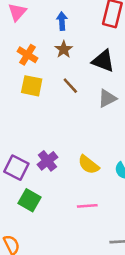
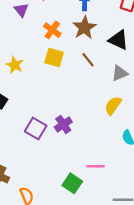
brown star: (64, 49) -> (84, 28), size x1.5
yellow semicircle: (89, 165) -> (113, 105), moved, turned 84
green square: (30, 200) -> (72, 183), moved

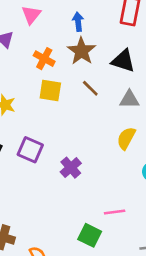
gray triangle: (120, 73) -> (129, 99), turned 30
purple square: (36, 128) -> (30, 150), moved

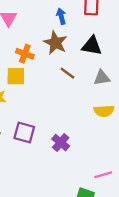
blue arrow: (78, 22) -> (61, 16), moved
yellow square: (50, 90) -> (16, 76), moved
yellow semicircle: (126, 138) -> (104, 111), turned -114

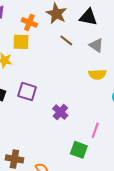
gray triangle: (102, 78) -> (96, 45), turned 42
purple cross: (61, 143) -> (60, 112), moved
pink line: (103, 175) -> (95, 130), turned -56

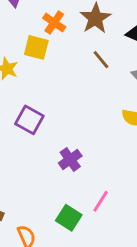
pink line: (95, 130) -> (101, 201), moved
green square: (79, 150) -> (69, 218), moved

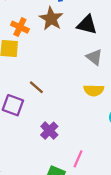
brown line: (101, 60) -> (36, 87), moved

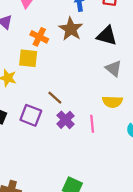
purple cross: (49, 131) -> (66, 120), moved
pink line: (78, 159) -> (92, 124), moved, turned -30

